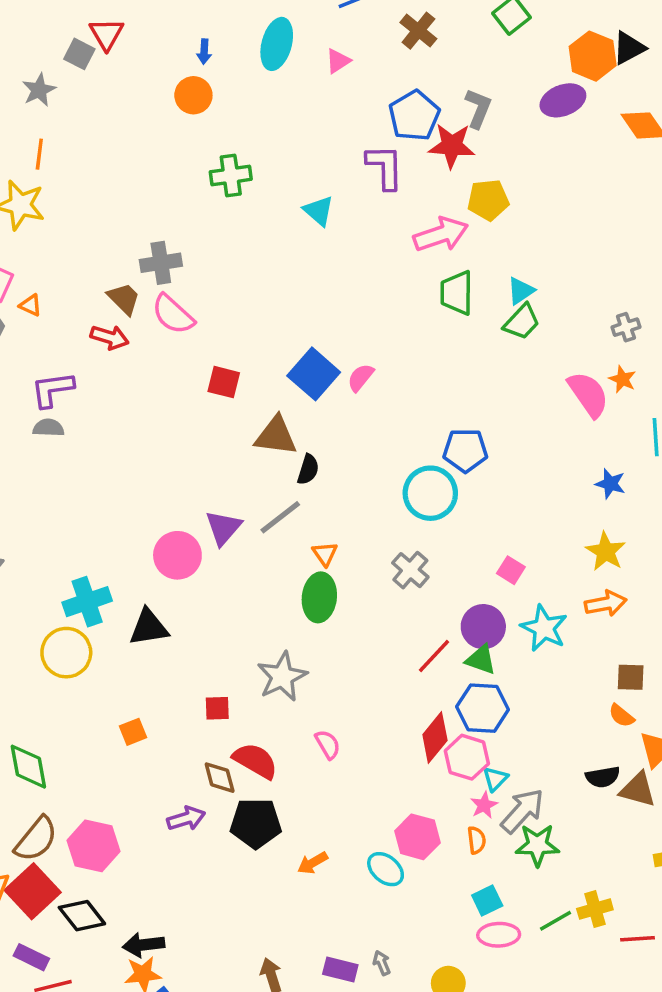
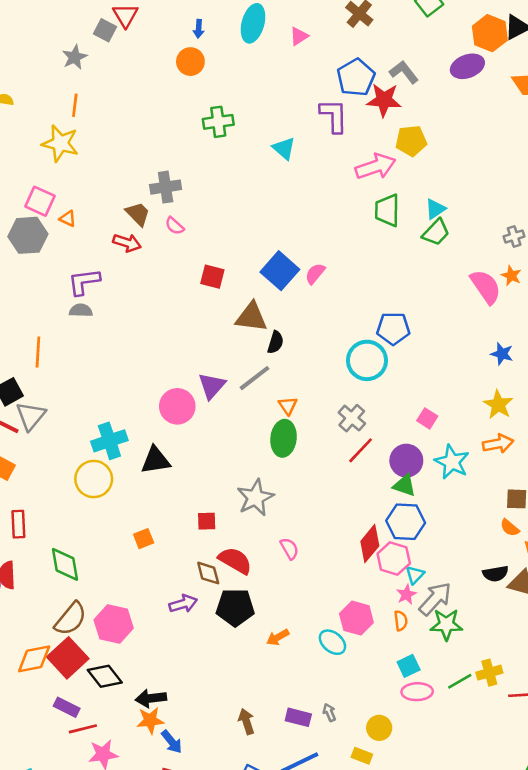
gray L-shape: (478, 108) -> (404, 72), turned -60
pink semicircle: (173, 314) -> (175, 226), size x0.6
red line: (434, 656) -> (361, 450), moved

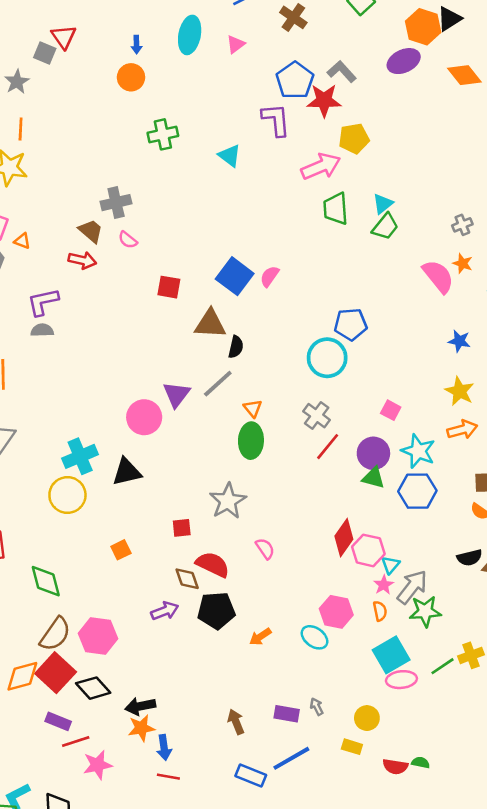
blue hexagon: (406, 522) -> (417, 491), moved
cyan square: (409, 666) -> (391, 655), size x1.6
blue arrow: (172, 742) -> (164, 747), turned 35

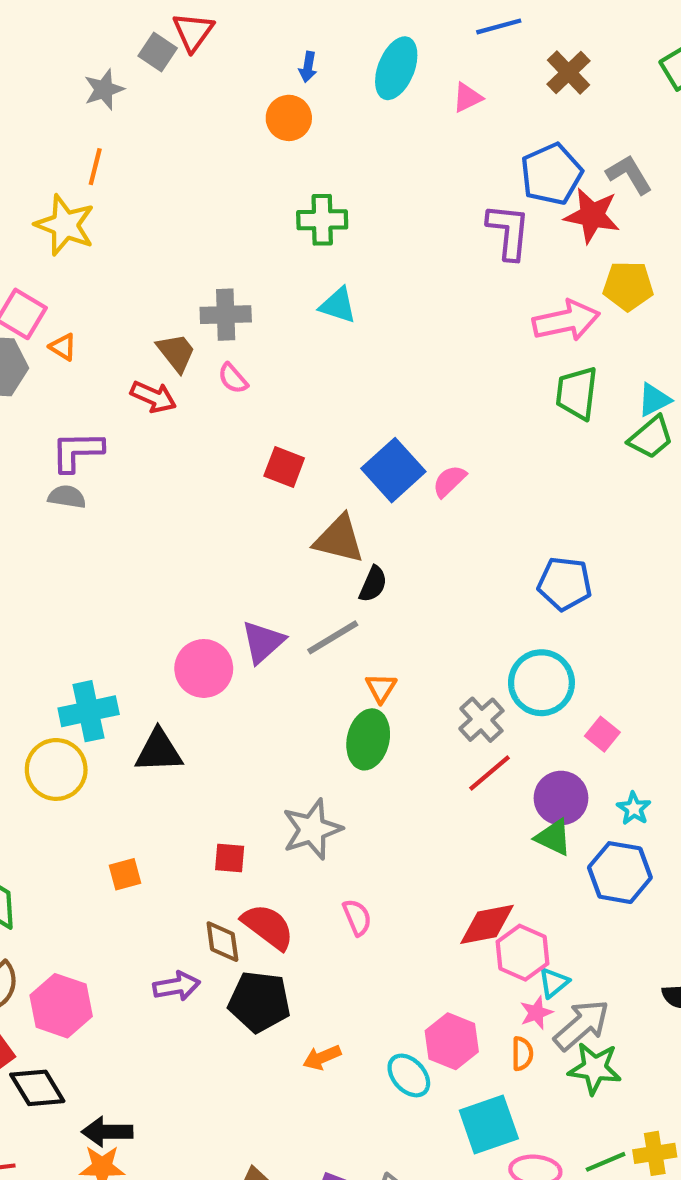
cyan triangle: (230, 156) -> (338, 305), moved, turned -30
cyan circle: (327, 358) -> (541, 683), moved
cyan star: (418, 451) -> (634, 808), size x0.6
red diamond: (344, 538) -> (487, 924), turned 33
cyan square: (391, 655) -> (489, 1124), moved

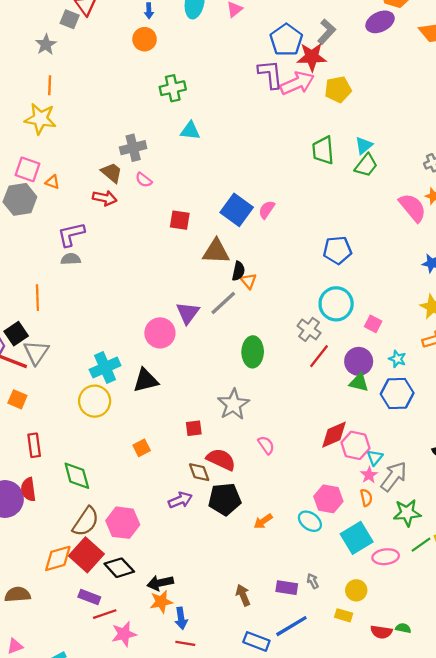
gray L-shape: (629, 174) -> (327, 32), turned 85
pink arrow: (566, 321) -> (297, 83), moved
orange triangle: (381, 688) -> (249, 281), moved
green star: (595, 1068) -> (407, 513), moved

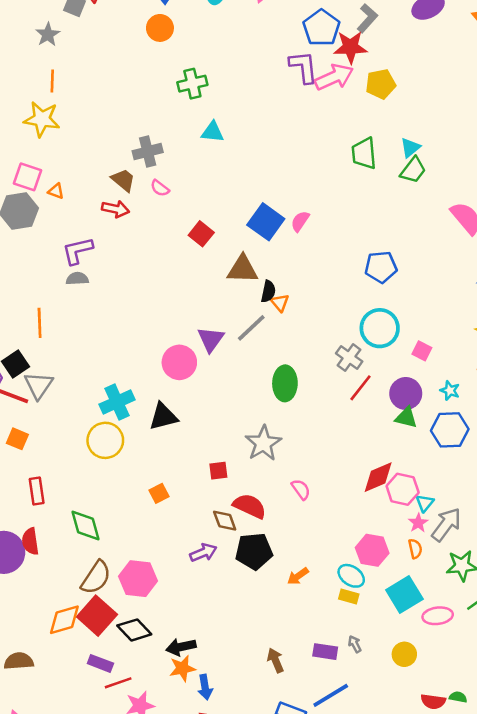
red square: (180, 220) -> (201, 234), turned 30
yellow rectangle: (344, 615) -> (349, 596), moved

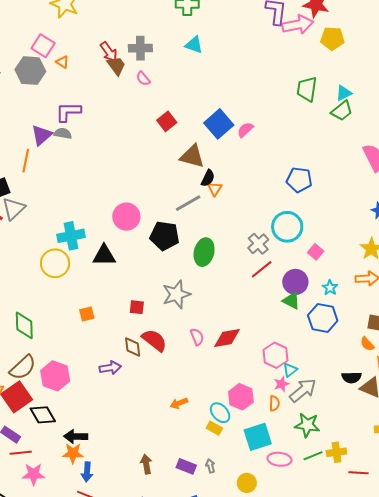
red arrow: (115, 209) -> (109, 52), moved, turned 30
purple triangle: (211, 339) -> (42, 135), moved
red diamond: (378, 477) -> (227, 338), moved
black pentagon: (254, 551) -> (165, 236), moved

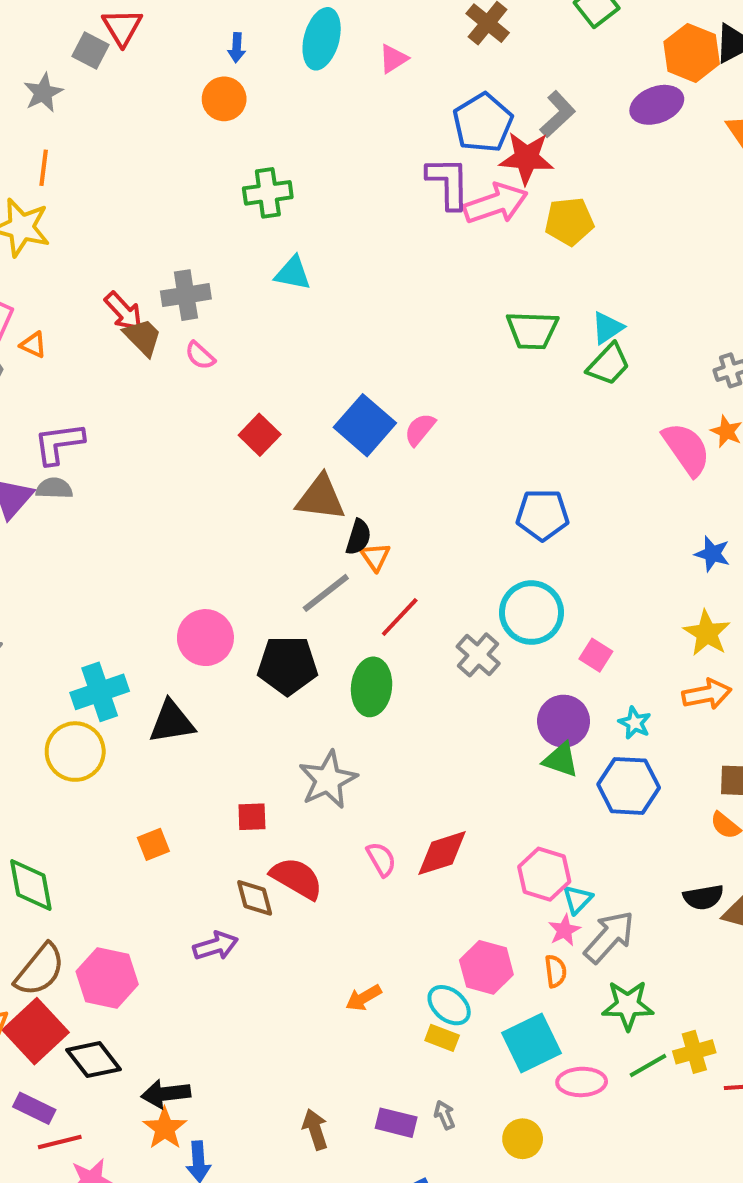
green trapezoid: (307, 89) -> (532, 330), turned -88
red line: (262, 269) -> (400, 617), moved
orange star: (73, 453) -> (165, 1128), turned -30

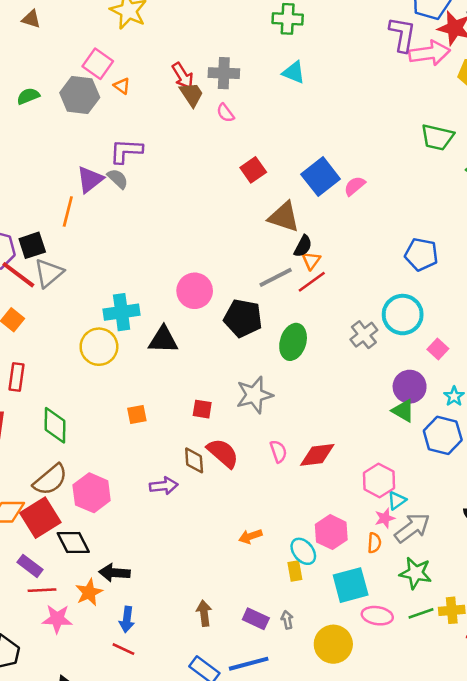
gray semicircle: (54, 488) -> (118, 179), turned 30
red line: (400, 617) -> (312, 282), moved
yellow rectangle: (442, 1038) -> (295, 571), turned 48
orange star: (165, 1128) -> (89, 592), moved
yellow circle: (523, 1139) -> (333, 644), size x1.5

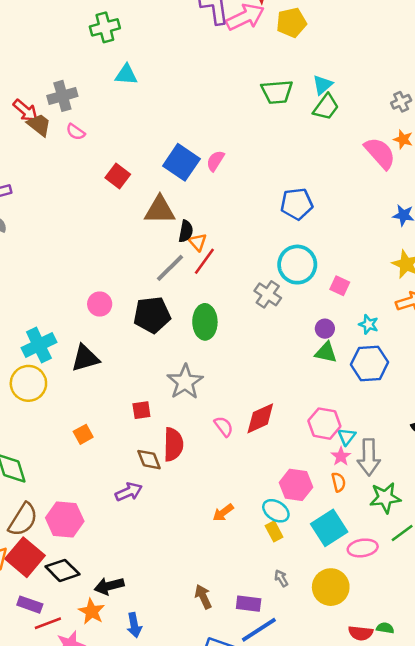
pink circle: (195, 291) -> (100, 304), size x0.7
purple circle: (410, 387) -> (325, 329), size x0.6
red semicircle: (223, 453) -> (173, 444), turned 68
gray arrow: (412, 528) -> (369, 457), turned 144
purple rectangle: (256, 619) -> (249, 604), moved

